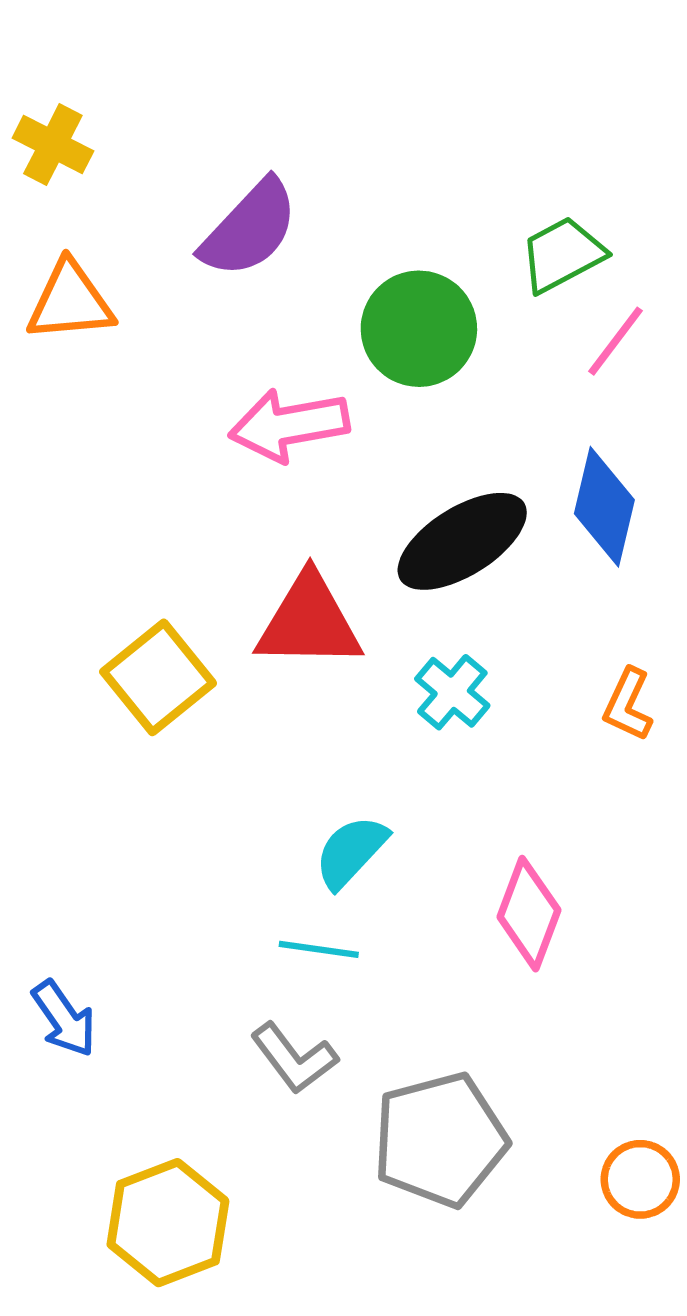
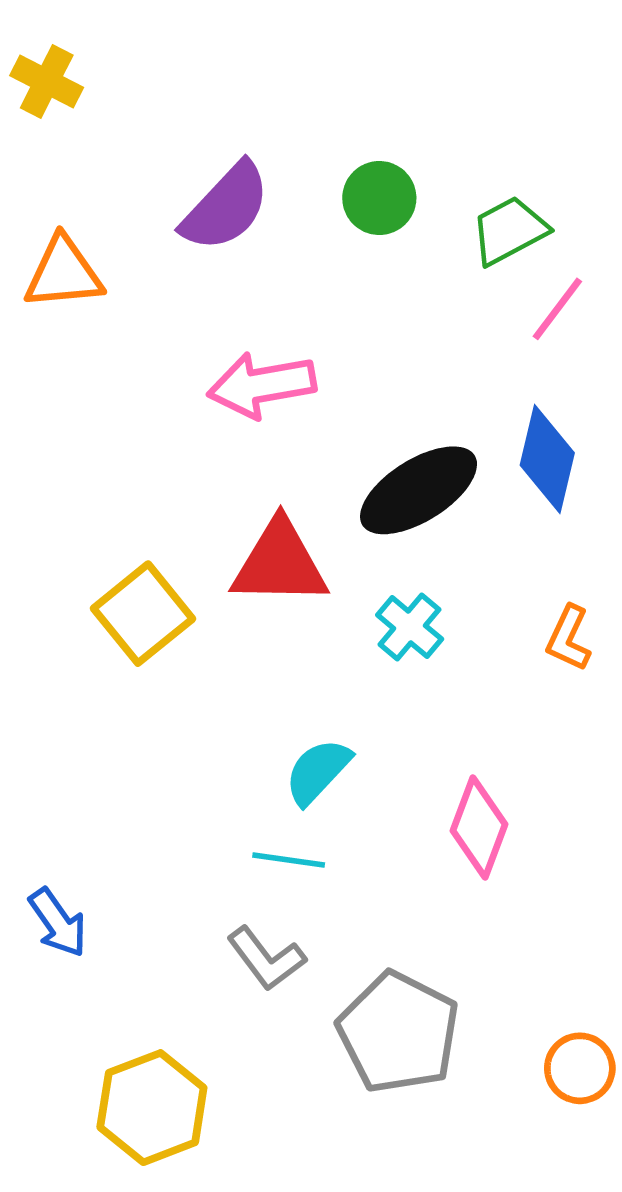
yellow cross: (53, 144) -> (47, 82), moved
green circle: (419, 329) -> (379, 198), moved, size x0.7
gray pentagon: (440, 1140) -> (398, 1032), turned -30

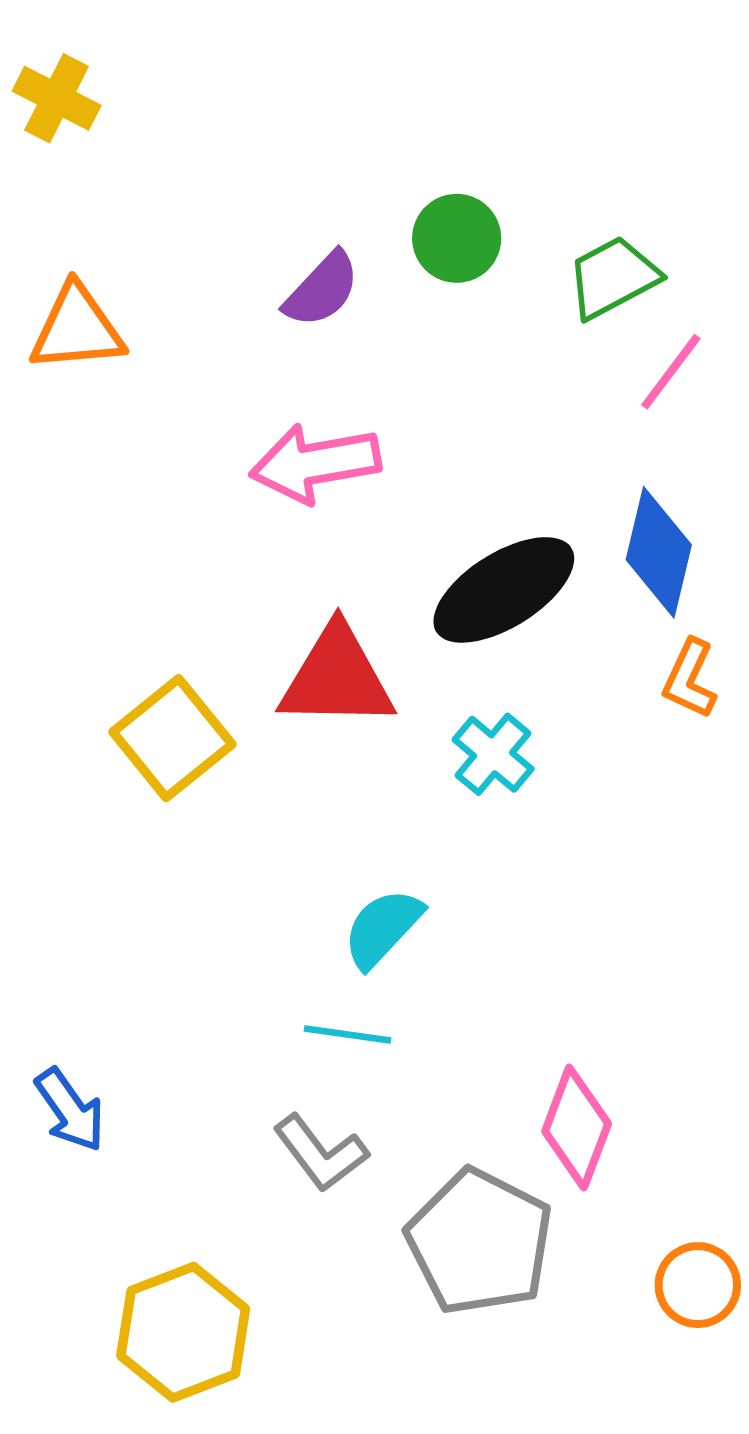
purple semicircle: (226, 207) -> (322, 290), moved, size x0.7
orange L-shape: (569, 638) -> (690, 679), moved
pink diamond: (479, 828) -> (577, 1127), moved

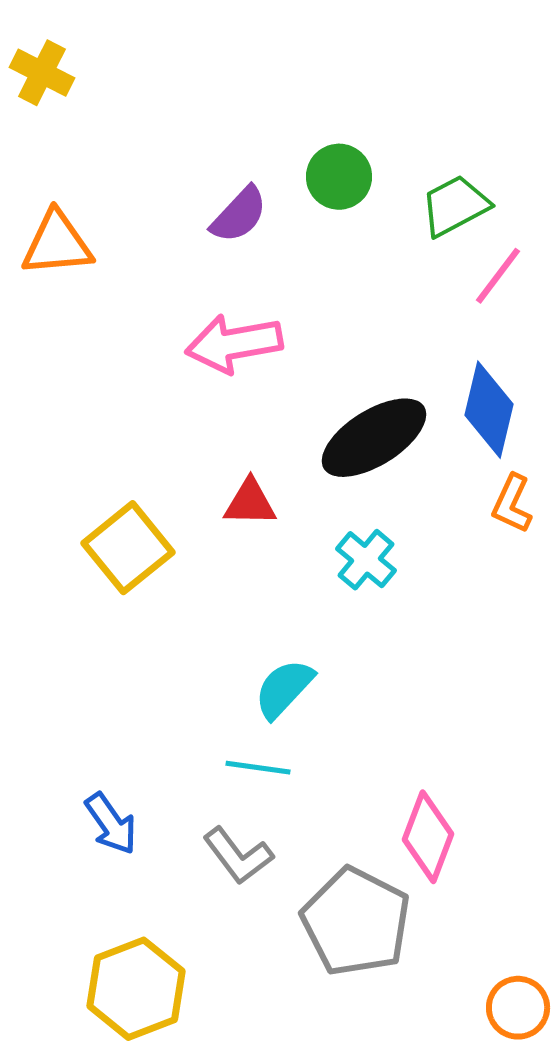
red triangle: (337, 678) -> (250, 503), size x0.6
blue arrow: (70, 1110) -> (111, 824), moved
orange circle: (698, 1285) -> (518, 1008), moved

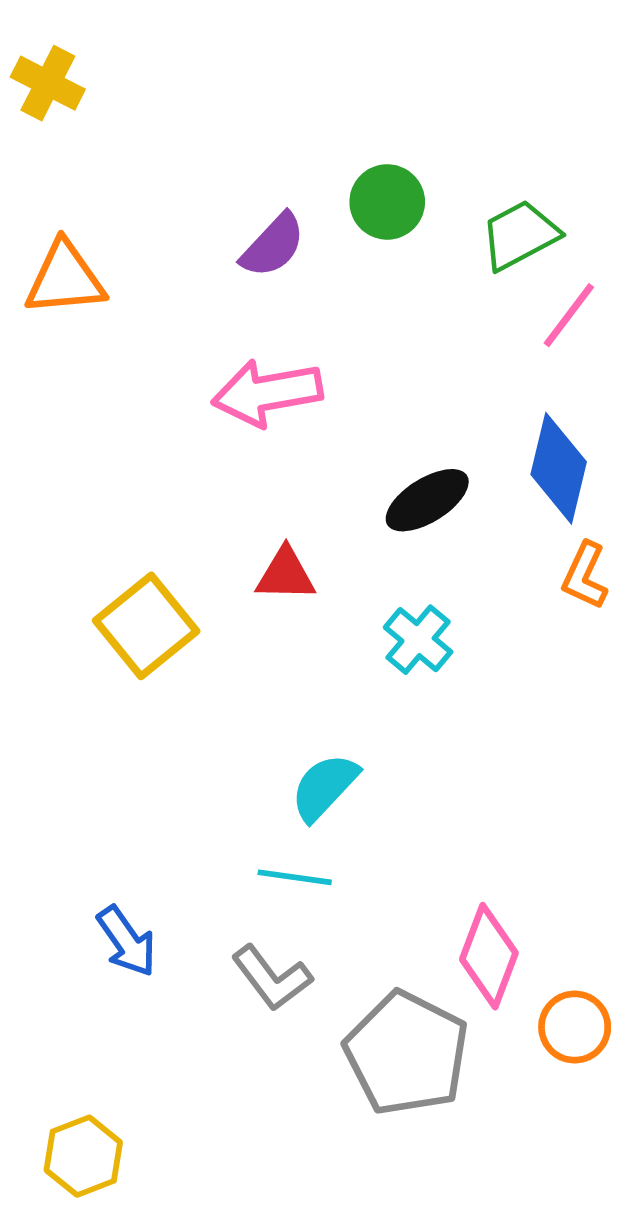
black ellipse: (374, 438) -> (427, 500), size x0.7
yellow hexagon: (136, 989) -> (83, 1156), moved, size x0.7
orange circle: (518, 1008) -> (575, 1027), moved

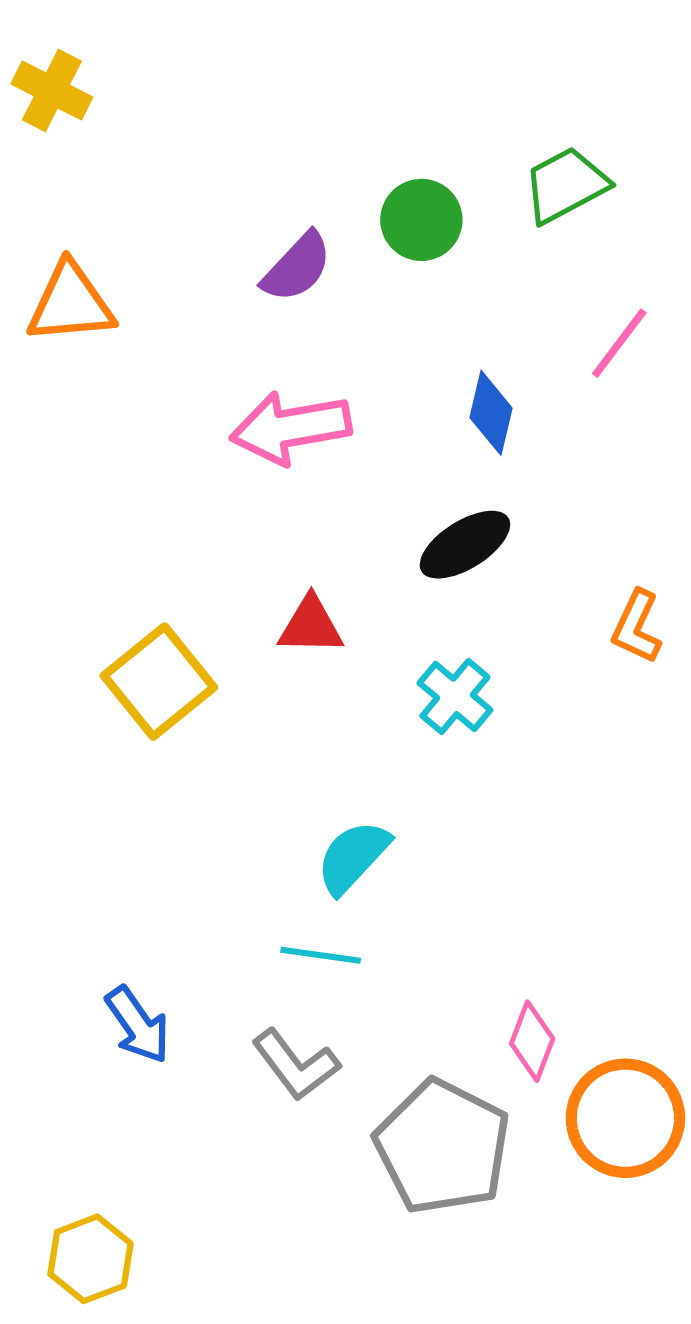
green trapezoid: (520, 235) -> (566, 185), moved
blue diamond: (559, 468) -> (491, 413), moved, size x0.7
pink diamond: (489, 956) -> (532, 1041), size x0.7
orange circle: (575, 1027) -> (625, 1118), size x1.5

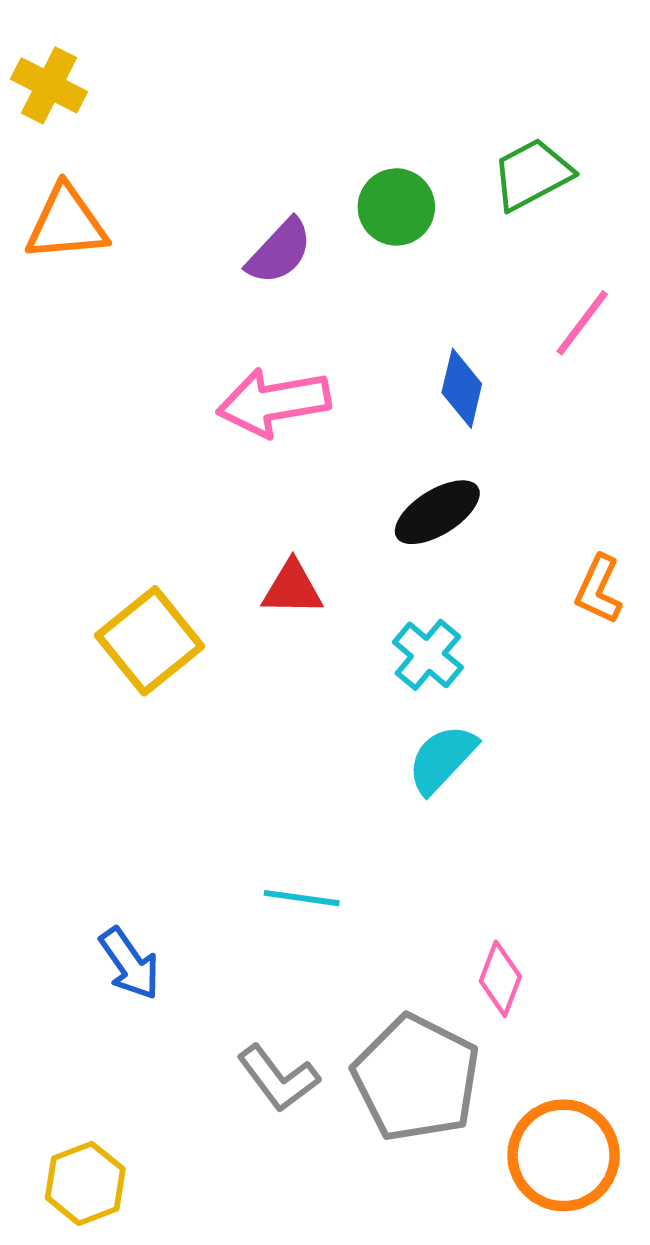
orange triangle: (71, 303) -> (67, 223), moved
cyan semicircle: (353, 857) -> (442, 759), moved
gray L-shape: (296, 1065) -> (278, 1078), moved
orange circle: (625, 1118) -> (564, 1155), moved

